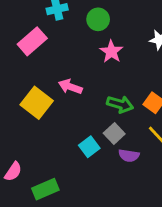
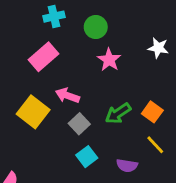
pink rectangle: (32, 41) -> (44, 57), moved
green arrow: (120, 104) -> (118, 113), turned 130
gray square: (114, 134) -> (79, 124), moved

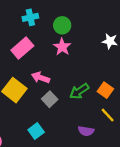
pink star: (109, 60) -> (62, 47), moved
cyan square: (87, 157) -> (36, 131), moved

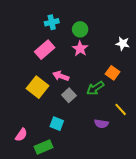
orange square: (105, 90) -> (113, 73), moved
cyan square: (36, 131) -> (57, 124), turned -32

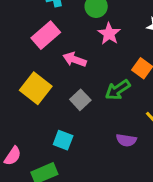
pink star: (80, 49) -> (109, 34), moved
pink arrow: (61, 76) -> (75, 60), moved

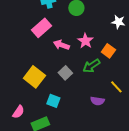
pink star: (109, 34) -> (85, 41), moved
yellow square: (36, 88) -> (34, 77), moved

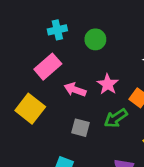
gray square: (65, 73) -> (80, 128), turned -32
yellow square: (34, 77) -> (30, 109), moved

